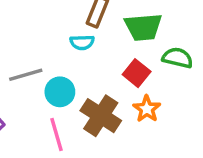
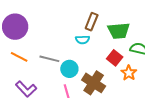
gray line: (26, 75) -> (49, 59), turned 30
orange star: (147, 109) -> (129, 73), moved

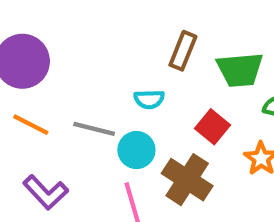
cyan semicircle: (83, 40) -> (149, 99), moved
red square: (115, 58) -> (213, 127), moved

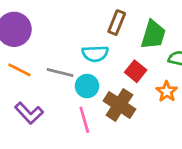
green trapezoid: (240, 70) -> (153, 35), turned -68
cyan semicircle: (149, 99) -> (95, 54), size x1.4

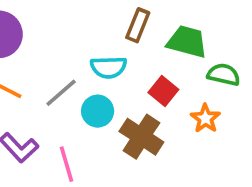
green trapezoid: (153, 35) -> (187, 42), turned -92
gray line: (60, 73) -> (61, 93), turned -55
pink line: (84, 120) -> (67, 164), moved

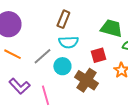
brown rectangle: (138, 25) -> (63, 19), moved
red square: (163, 91) -> (98, 55), turned 35

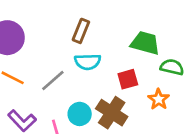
cyan circle: (62, 66) -> (80, 114), moved

